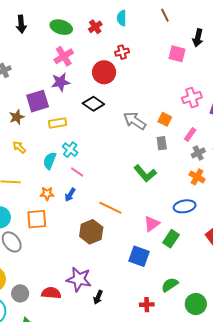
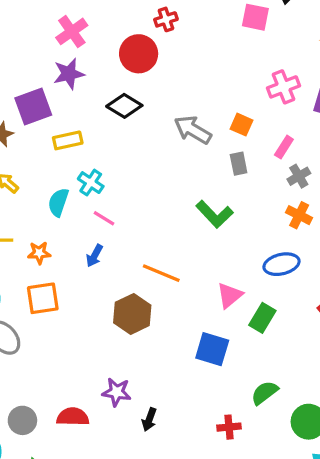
orange star: (47, 194) -> (39, 253), moved
purple star: (79, 279) -> (117, 392), size x0.7

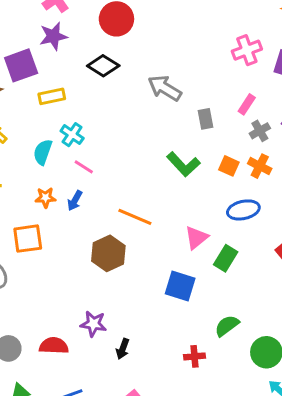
orange square: (242, 125) -> (229, 166), moved
orange star: (39, 253) -> (45, 198), moved

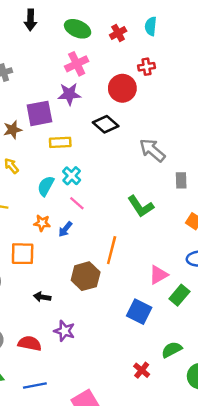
green L-shape: (183, 164) -> (141, 206), moved
orange line: (135, 217) -> (112, 250), turned 72
black arrow: (123, 349) -> (42, 297), moved, turned 70
red cross: (194, 356) -> (142, 370), turned 35

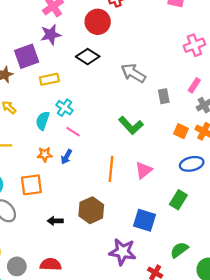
pink triangle: (158, 275) -> (144, 170), moved
brown hexagon: (86, 276) -> (91, 210), moved
purple star: (64, 331) -> (123, 252), moved, size x1.4

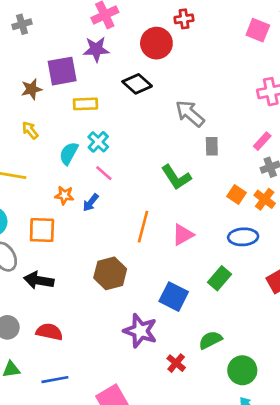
gray rectangle: (164, 96) -> (212, 146), moved
black arrow: (55, 221) -> (39, 280), moved, size x1.5

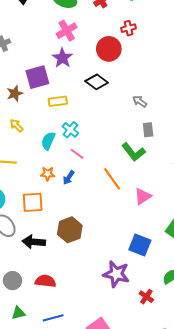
purple star: (96, 49) -> (62, 58), turned -30
gray arrow: (190, 113) -> (140, 101), size x0.6
gray rectangle: (212, 146) -> (148, 130), moved
orange line: (143, 227) -> (112, 179), moved, turned -45
brown hexagon: (110, 273) -> (70, 230), moved

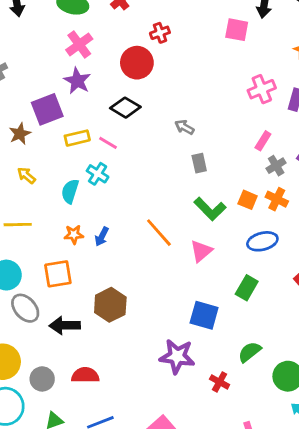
green L-shape: (134, 152) -> (210, 209), moved
pink line: (77, 154) -> (108, 143), moved

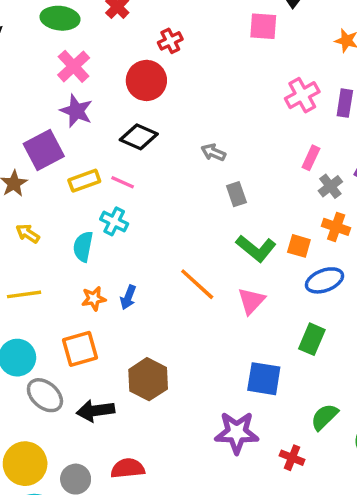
orange square: (248, 200) -> (299, 246), moved

